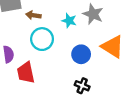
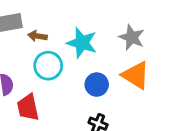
gray star: (93, 14) -> (132, 37), moved
cyan star: (69, 21) -> (82, 43), size x1.6

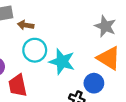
cyan star: (82, 43) -> (62, 62), moved
blue circle: (97, 85) -> (94, 83), moved

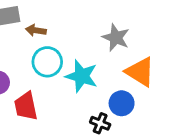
gray star: (105, 26) -> (116, 38), moved

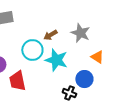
brown arrow: (36, 30) -> (50, 35), moved, turned -40
orange triangle: (140, 72) -> (97, 57), size x0.6

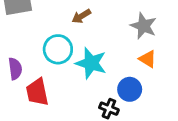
gray star: (80, 33) -> (143, 26), moved
brown arrow: (50, 35) -> (81, 16), moved

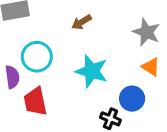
cyan circle: (58, 49) -> (37, 57), moved

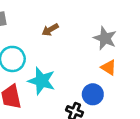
cyan star: (92, 71) -> (42, 81), moved

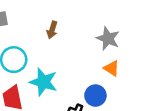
brown arrow: (50, 30) -> (52, 30), turned -42

